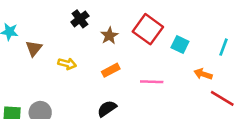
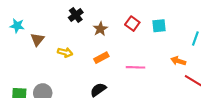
red square: (148, 29) -> (132, 24), size x0.6
cyan square: (180, 45) -> (159, 26), moved, turned -32

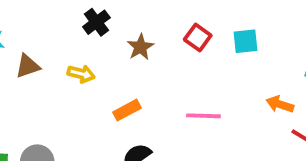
brown triangle: (37, 40) -> (28, 66), turned 32
yellow arrow: (65, 52) -> (81, 74), moved
orange rectangle: (101, 58) -> (127, 110), moved

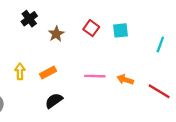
yellow arrow: (81, 74) -> (20, 71), moved, turned -105
orange arrow: (280, 104) -> (125, 80), moved

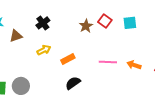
black cross: (29, 19) -> (43, 23), moved
brown star: (56, 34) -> (86, 26), moved
yellow arrow: (20, 71) -> (44, 50), moved, turned 64

